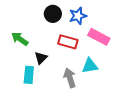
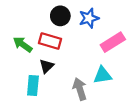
pink rectangle: (99, 37) -> (113, 42), turned -60
red rectangle: (68, 42) -> (50, 41), moved

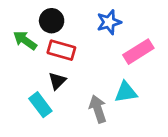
black circle: (60, 16) -> (52, 21), moved
green arrow: (23, 44) -> (25, 40), moved
cyan rectangle: (33, 86) -> (40, 105), turned -42

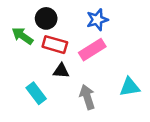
pink rectangle: (138, 52) -> (92, 50), moved
black triangle: (57, 81) -> (61, 71), moved, turned 49
cyan triangle: (126, 92) -> (130, 87), moved

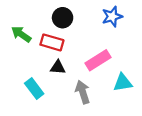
black circle: (46, 18) -> (63, 18), moved
blue star: (97, 20) -> (112, 17), moved
pink rectangle: (92, 50) -> (98, 60), moved

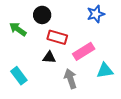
black circle: (63, 18) -> (42, 15), moved
red rectangle: (52, 42) -> (57, 37), moved
cyan rectangle: (34, 89) -> (19, 76), moved

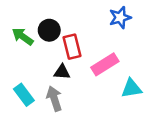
black circle: (42, 15) -> (49, 30), moved
red rectangle: (57, 37) -> (72, 47), turned 60
gray arrow: (70, 79) -> (54, 99), moved

